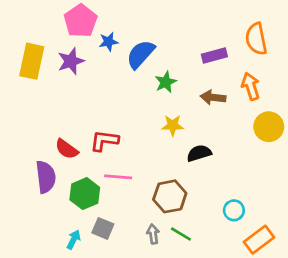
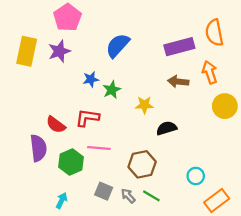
blue star: (108, 42) -> (91, 79), moved
purple rectangle: (214, 56) -> (179, 47), size x1.4
green star: (166, 82) -> (112, 90), moved
gray square: (103, 228) -> (104, 191), moved
gray arrow: (153, 234) -> (128, 196), turned -35

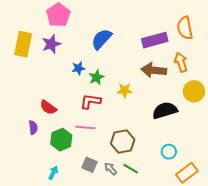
brown arrow: (178, 82) -> (154, 70), size x1.4
red L-shape: (87, 118) -> (90, 101), moved
black semicircle: (167, 128) -> (165, 110), moved, size x1.4
purple semicircle: (38, 148) -> (33, 128), size x0.6

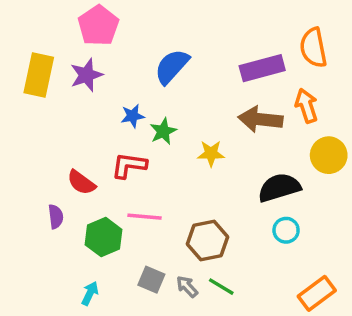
red L-shape: (90, 101) -> (129, 165), moved
cyan circle: (169, 152) -> (286, 230), moved

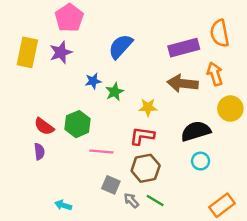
red L-shape: (129, 165) -> (142, 136), moved
red semicircle: (81, 182) -> (44, 126), moved
green hexagon: (104, 237) -> (78, 124), moved
gray square: (151, 280) -> (111, 185), moved
cyan arrow: (90, 293) -> (63, 205), turned -98

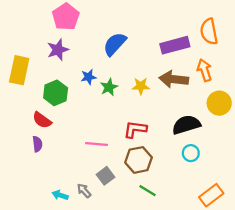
yellow rectangle: (27, 52) -> (19, 70), moved
yellow star: (148, 107) -> (141, 86), moved
green hexagon: (78, 124) -> (56, 93), moved
gray square: (111, 185) -> (106, 176), turned 30
gray arrow: (131, 200) -> (84, 191), moved

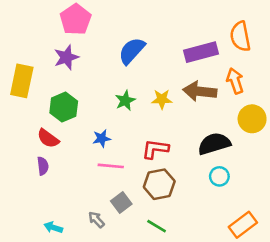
blue star: (89, 77) -> (102, 138), moved
green line: (148, 191) -> (157, 226), moved
cyan arrow: (60, 195) -> (53, 227), moved

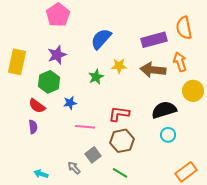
purple star: (66, 57) -> (57, 55), moved
yellow star: (162, 99) -> (119, 66), moved
blue star: (102, 138) -> (70, 103), moved

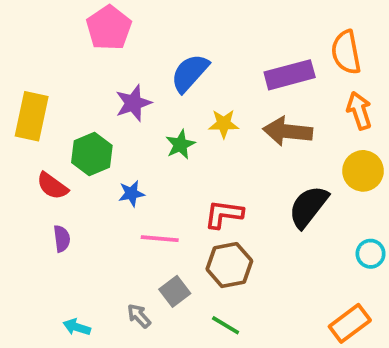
purple star: (57, 55) -> (133, 103), moved
orange arrow: (180, 62) -> (359, 111), moved
red semicircle: (37, 106) -> (52, 186), moved
black semicircle: (164, 110) -> (308, 207), turned -35
cyan circle: (168, 135) -> (371, 254), moved

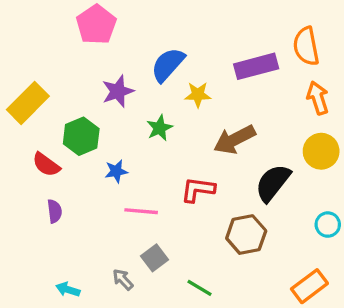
yellow rectangle: (32, 116) -> (28, 103), turned 33
yellow star: (224, 124) -> (198, 95), moved
brown arrow: (288, 131) -> (234, 140), moved, turned -33
brown hexagon: (229, 265) -> (246, 235), moved

